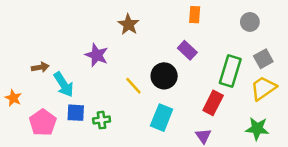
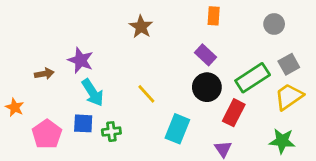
purple star: (97, 55) -> (81, 60), moved
green rectangle: (230, 71) -> (253, 78), turned 40
black circle: (164, 76) -> (207, 87), moved
cyan arrow: (64, 84) -> (93, 93), moved

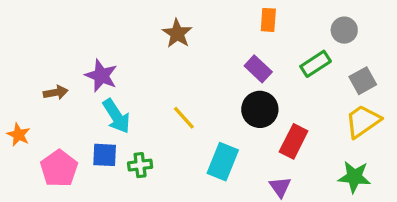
green rectangle: (253, 78) -> (316, 64), moved, size x0.7

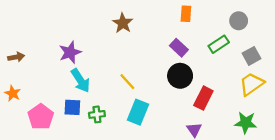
purple star: (101, 76) -> (70, 52), turned 30
brown arrow: (56, 92) -> (16, 57), moved
cyan rectangle: (223, 162) -> (138, 112), moved

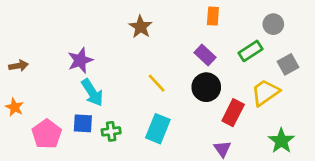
yellow line: (127, 82) -> (157, 83), moved
yellow trapezoid: (251, 84) -> (265, 93), moved
green star: (246, 123) -> (281, 141), turned 30

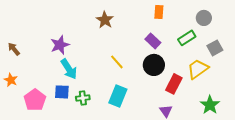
brown arrow: (19, 66) -> (14, 49), turned -120

